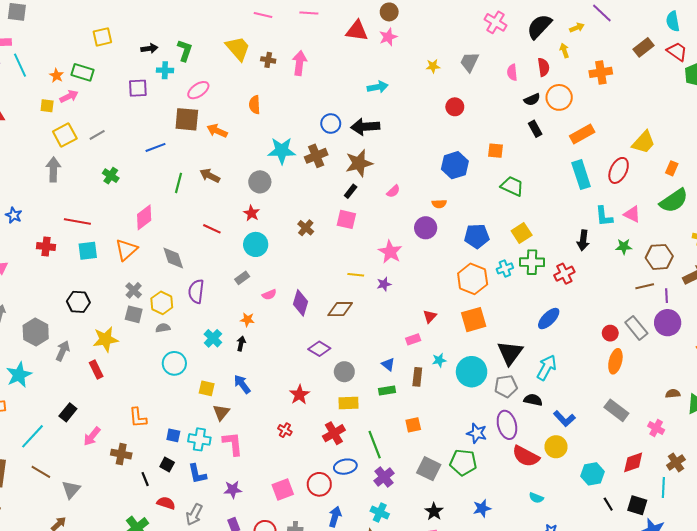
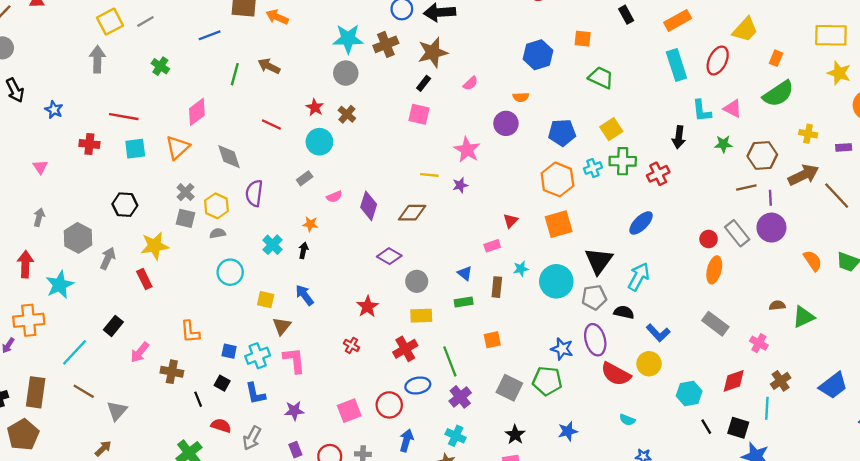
gray circle: (260, 182) -> (346, 73), moved
brown cross: (306, 228) -> (347, 114), moved
cyan cross: (199, 439) -> (258, 356), turned -30

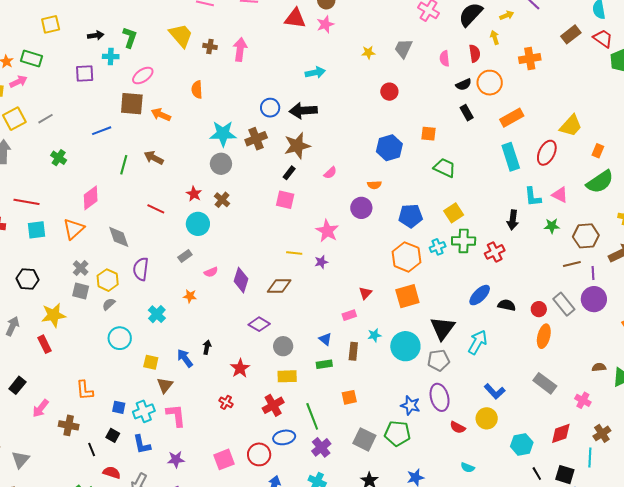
gray semicircle: (218, 233) -> (109, 304), turned -32
black arrow: (303, 250) -> (207, 347), moved
black semicircle: (624, 312) -> (507, 305), moved
red semicircle: (616, 374) -> (458, 427), size x0.6

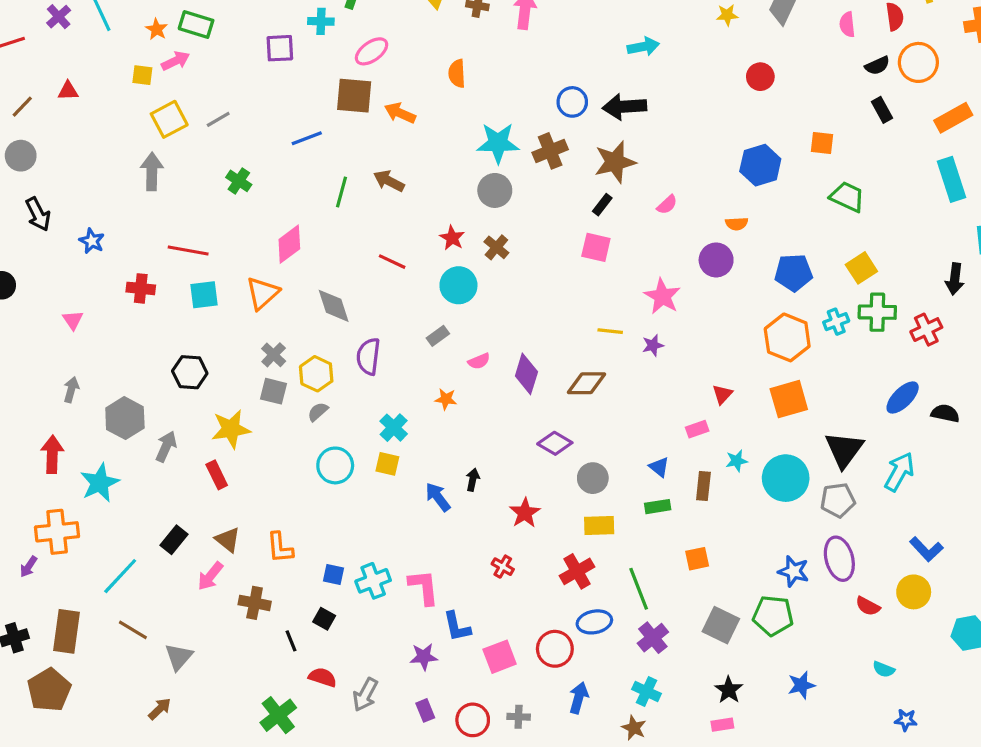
yellow square: (151, 362) -> (387, 464), moved
brown triangle: (165, 385) -> (228, 540), moved, turned -30
blue L-shape: (142, 444) -> (457, 627), moved

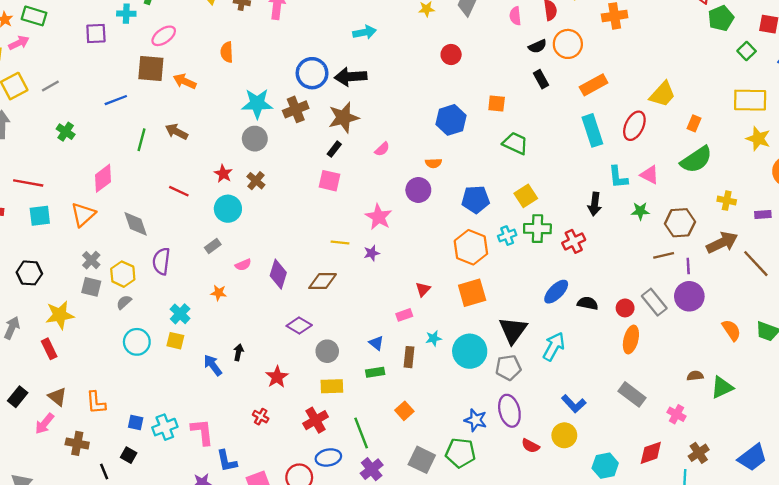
blue circle: (572, 102) -> (312, 73), size x1.4
orange square: (697, 559) -> (404, 411), turned -30

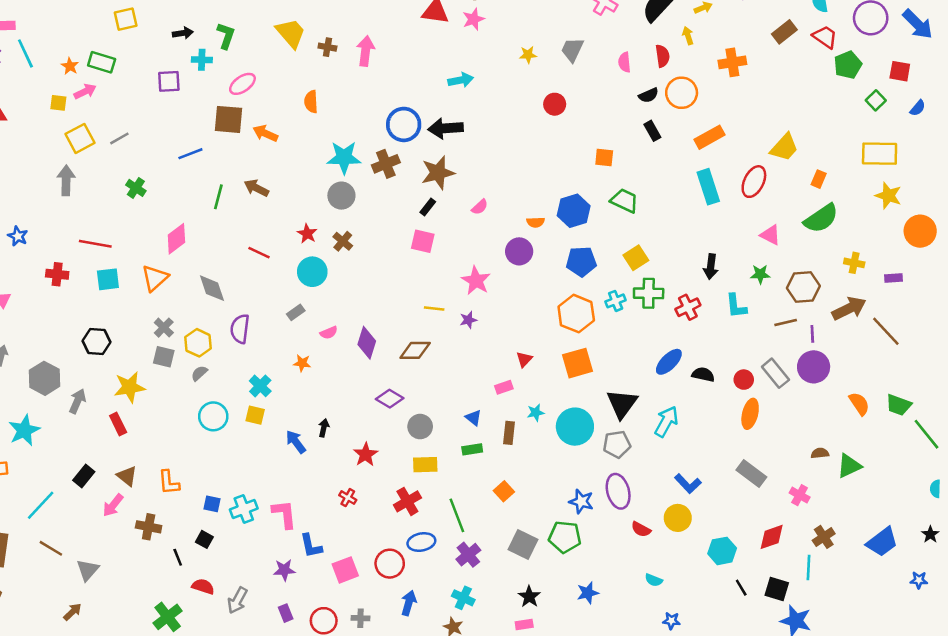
blue hexagon: (451, 120) -> (574, 211), moved
cyan L-shape: (618, 177) -> (736, 306), moved

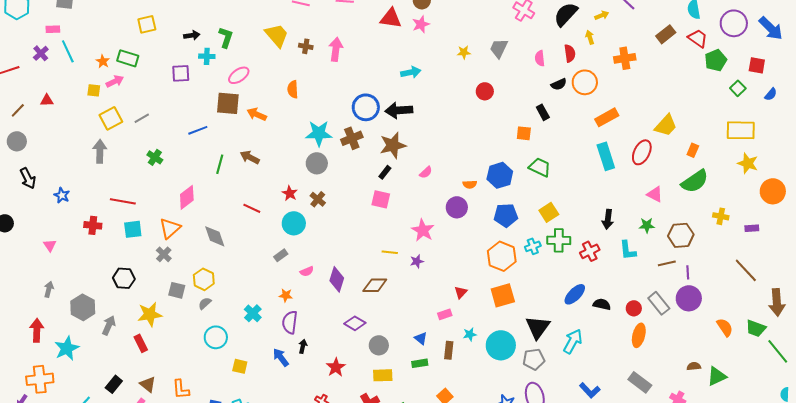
black rectangle: (652, 131) -> (543, 112), moved
brown arrow: (849, 309) -> (777, 302), moved, turned 112
gray cross: (164, 328) -> (164, 254), moved
purple semicircle: (240, 329) -> (290, 322), moved
yellow square: (255, 415) -> (240, 366), moved

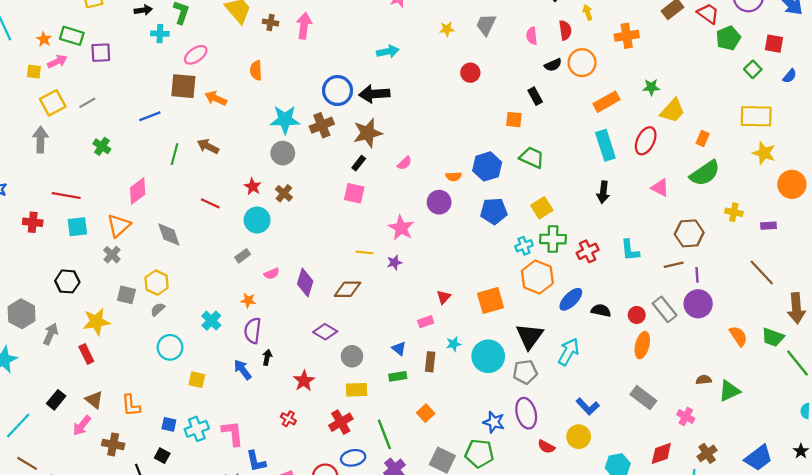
purple square: (181, 73) -> (101, 53), moved
black arrow: (608, 219) -> (603, 192), moved
green star: (647, 225) -> (651, 87), moved
orange hexagon: (502, 256) -> (537, 277), moved

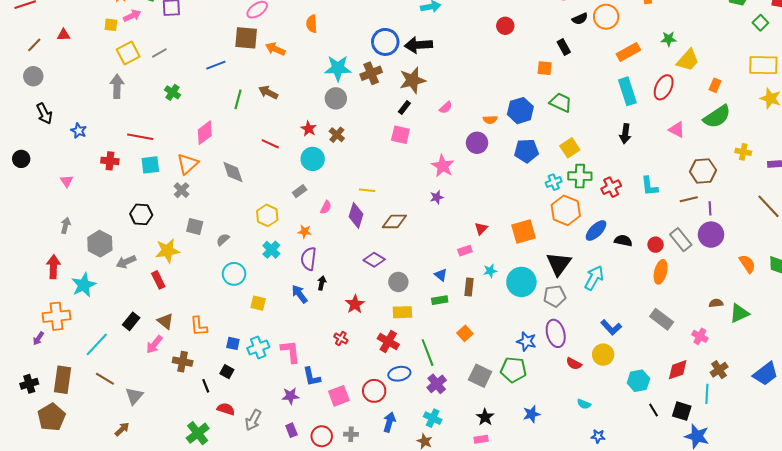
yellow line: (364, 252) -> (367, 190), moved
pink semicircle: (272, 274) -> (326, 207), turned -40
yellow hexagon: (157, 283) -> (267, 215), moved
gray arrow: (51, 334) -> (126, 262), turned -138
red cross: (341, 422) -> (388, 341), turned -30

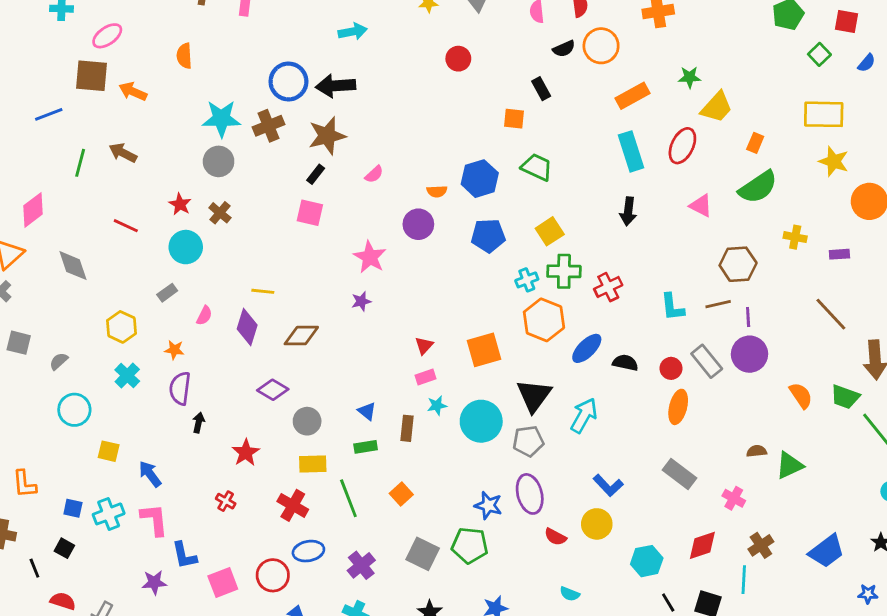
cyan L-shape: (649, 186) -> (672, 307), moved
pink rectangle: (465, 251) -> (426, 377), moved
blue arrow: (300, 294) -> (150, 474), moved
green line: (428, 353) -> (348, 498), moved

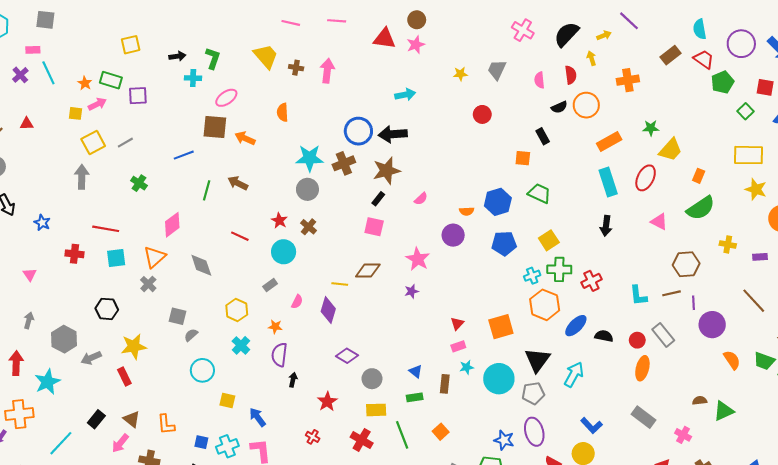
brown diamond: (301, 336) -> (368, 270), moved
gray square: (19, 343) -> (177, 316), moved
purple circle: (749, 354) -> (712, 325), moved

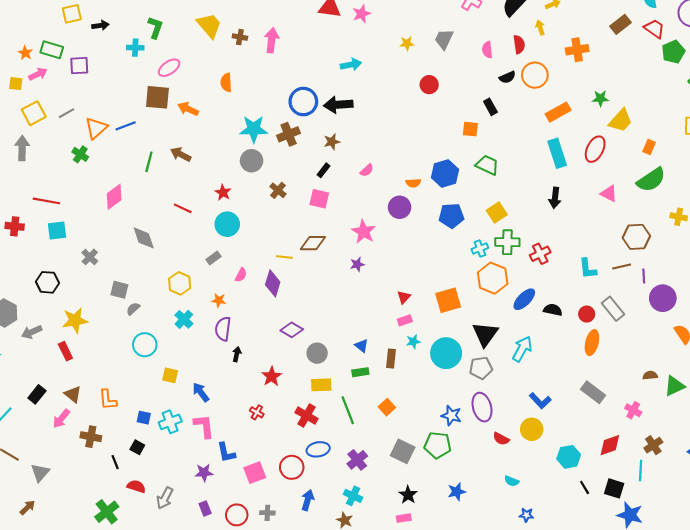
black arrow: (177, 56) -> (100, 25), moved
brown star: (387, 171) -> (332, 142), size x0.6
brown cross: (309, 227) -> (278, 190), moved
orange triangle: (155, 257) -> (96, 128), moved

